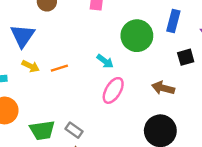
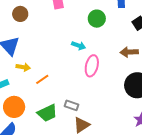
green circle: (137, 36) -> (97, 19), size x0.7
orange line: (59, 68) -> (42, 79), moved

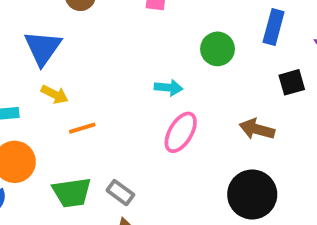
cyan arrow: (79, 46) -> (168, 88), turned -32

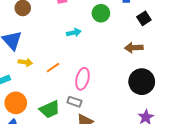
cyan arrow: (168, 88) -> (74, 33), moved
orange line: (82, 128) -> (53, 68), moved
pink ellipse: (181, 132) -> (82, 79), moved

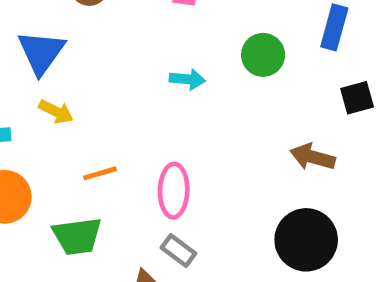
orange line: (53, 68) -> (100, 173), moved
pink ellipse: (82, 79) -> (174, 191), turned -30
gray rectangle: (74, 102) -> (178, 251), moved

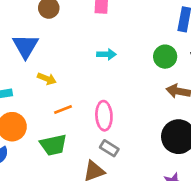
green circle: (263, 55) -> (165, 57), moved
yellow arrow: (56, 112) -> (47, 79), moved

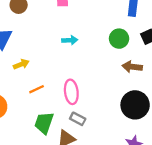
yellow arrow: (47, 79) -> (21, 64), turned -40
green trapezoid: (53, 145) -> (44, 123), moved, turned 125

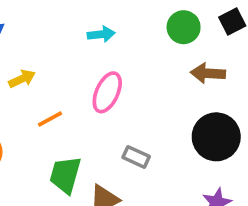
pink ellipse: (71, 92) -> (107, 92), moved, turned 35
gray rectangle: (78, 119) -> (136, 157), moved

